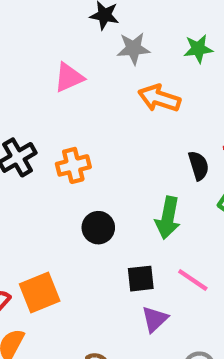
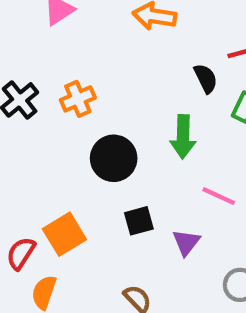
black circle: (98, 228) -> (114, 158), size x1.4
black square: (141, 279) -> (139, 221), moved

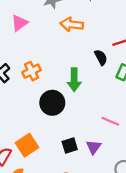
green arrow: (183, 137) -> (74, 80), moved
black square: (139, 221) -> (70, 145), moved

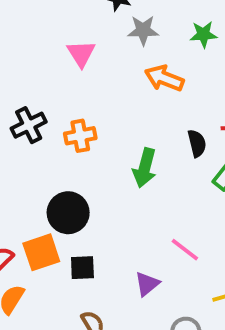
pink triangle: (19, 23) -> (81, 54), turned -42
black circle: (52, 103) -> (68, 213), moved
black square: (70, 145) -> (82, 268), moved

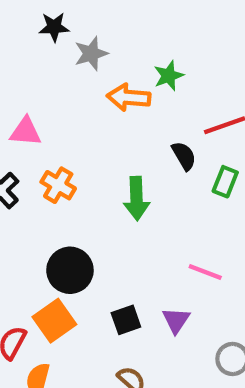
green star: (203, 34) -> (169, 76), moved
pink triangle: (81, 54) -> (26, 132), moved, turned -36
orange cross: (80, 136) -> (58, 185), turned -32
black square: (82, 268) -> (126, 320), moved

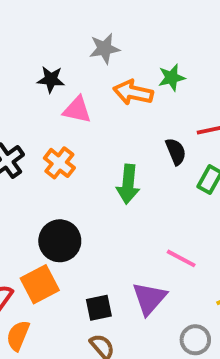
black star: (54, 27) -> (51, 79), moved
pink triangle: (26, 132) -> (77, 110), moved
black square: (126, 320) -> (99, 308), moved
purple triangle: (176, 320) -> (149, 298), size x1.4

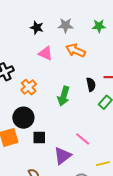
green star: (172, 78) -> (99, 26), moved
black star: (51, 79) -> (37, 28), moved
orange cross: (59, 163) -> (29, 87), moved
black square: (99, 308) -> (39, 138), moved

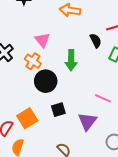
pink triangle: (46, 53) -> (42, 40), moved, turned 42
black circle: (23, 118) -> (46, 81), moved

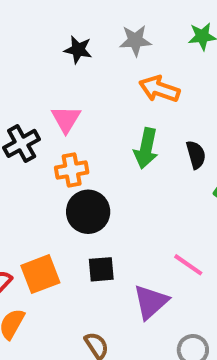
pink triangle: (42, 40) -> (66, 119), moved
green arrow: (71, 60) -> (146, 148), moved
orange cross: (33, 61) -> (72, 170), turned 35

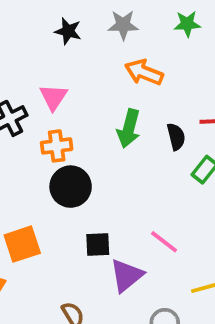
black square: (101, 269) -> (98, 244), moved

